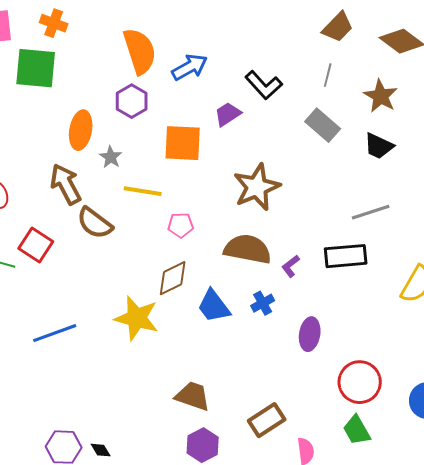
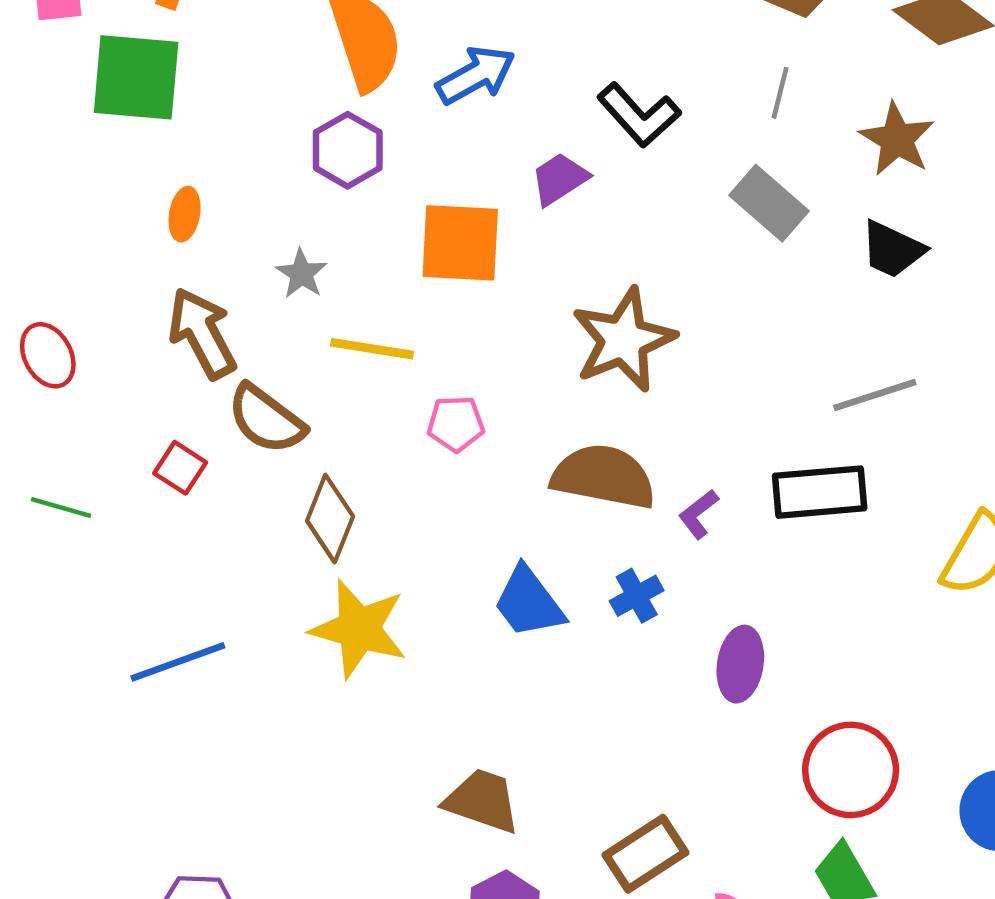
orange ellipse: (81, 130) -> (185, 214), moved, size x0.6
red square: (36, 245) -> (180, 468), moved, size x0.7
brown diamond: (173, 278) -> (330, 519), moved, turned -42

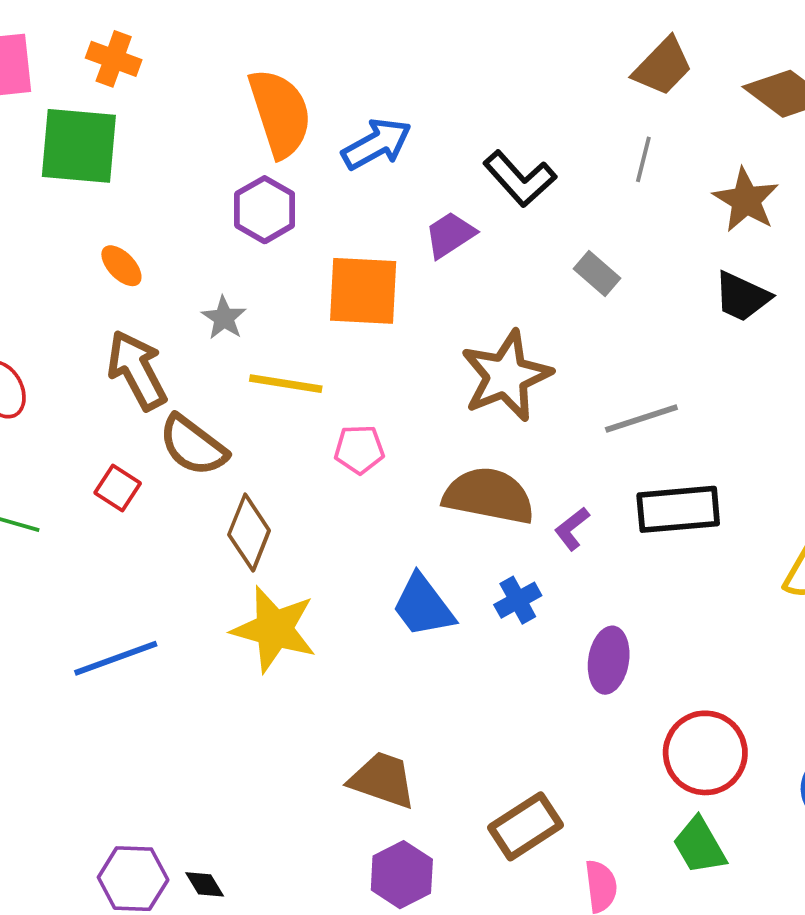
gray rectangle: (769, 203) -> (597, 273), moved, size x0.7
orange ellipse: (185, 214) -> (121, 266), turned -54
gray line: (875, 395) -> (641, 418), moved

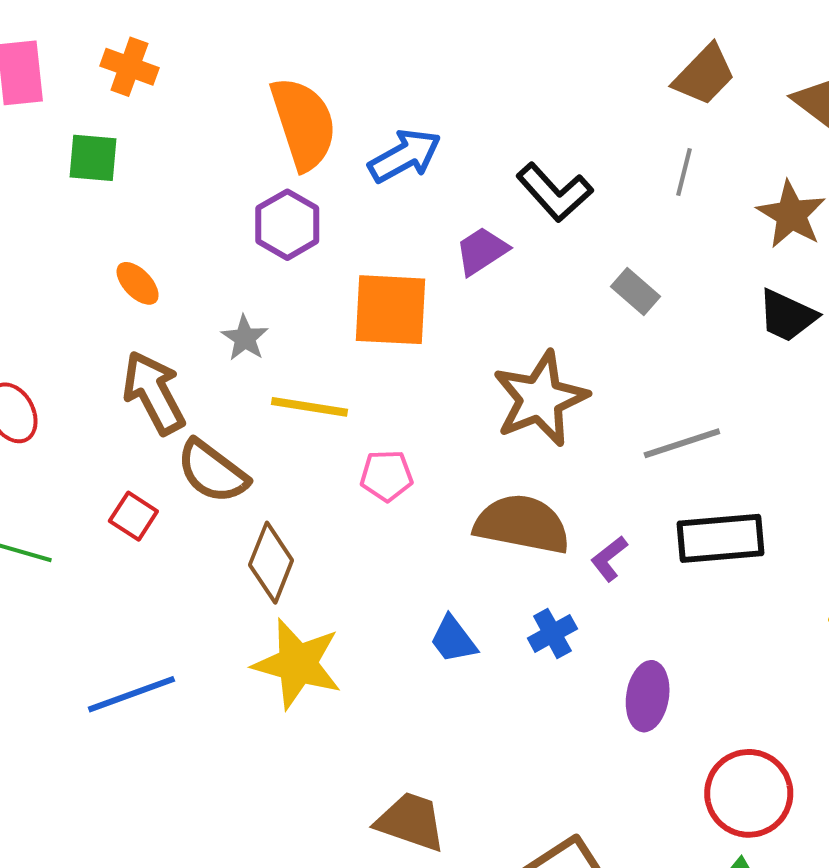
green square: (79, 146) -> (93, 158), size x0.6
blue trapezoid: (423, 606) -> (453, 640), size x0.7

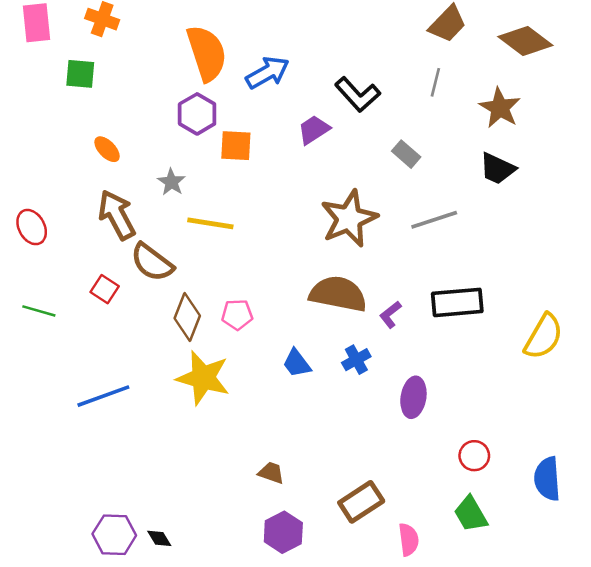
orange square: (391, 310) -> (236, 146), moved, size x0.7
gray line: (682, 443) -> (434, 220), moved
pink pentagon: (386, 476) -> (237, 315), moved
red circle: (749, 793) -> (474, 456), size x0.6
brown trapezoid: (411, 822) -> (271, 473), size x0.6

